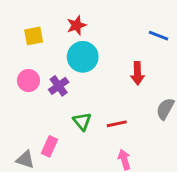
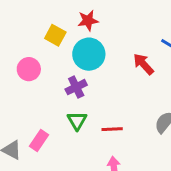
yellow square: (34, 36) -> (55, 35), moved, turned 30
red arrow: (137, 73) -> (143, 64), moved, turned 130
purple cross: (59, 86) -> (76, 87), moved

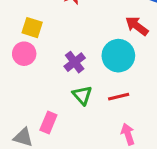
yellow square: (55, 35) -> (32, 28), moved
cyan circle: (89, 54) -> (118, 56), moved

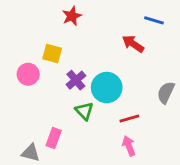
yellow square: (32, 28) -> (52, 54), moved
cyan circle: (118, 56) -> (107, 88), moved
red line: (119, 97) -> (129, 119), moved

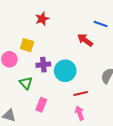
purple cross: (76, 80) -> (43, 65), turned 32
green triangle: (84, 111) -> (26, 83), moved
pink rectangle: (54, 138) -> (41, 105), moved

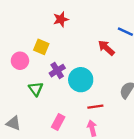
purple cross: (43, 65) -> (57, 71), turned -32
pink rectangle: (41, 105) -> (58, 122), moved

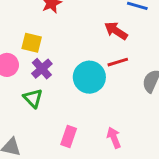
purple cross: (57, 71) -> (42, 69), moved
red line: (95, 107) -> (118, 62), moved

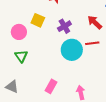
purple cross: (42, 69) -> (64, 26), moved
green triangle: (33, 98) -> (21, 56), moved

